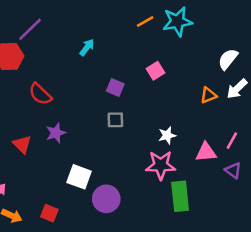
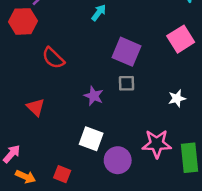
pink square: (155, 71) -> (181, 39), moved, size x1.5
purple square: (115, 88) -> (126, 52), size x1.6
purple star: (56, 133) -> (94, 96), moved, turned -30
pink star: (161, 165) -> (157, 144), moved

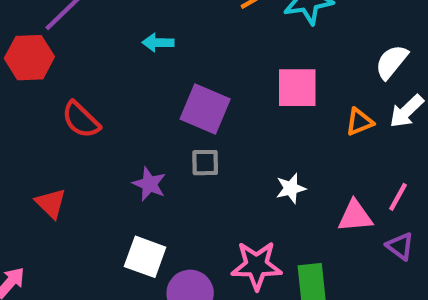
cyan arrow: (99, 13) -> (158, 43), turned -126
pink square: (181, 39) -> (297, 88), turned 32

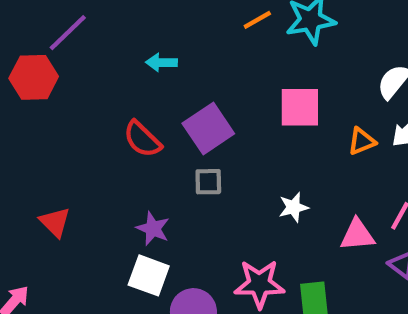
purple square: (205, 109) -> (208, 128), turned 33
red semicircle: (81, 120) -> (142, 139), moved
purple star: (149, 184) -> (153, 229), moved

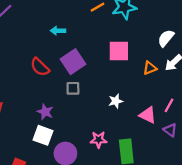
cyan arrow: (161, 62) -> (58, 31), moved
pink triangle: (357, 235) -> (148, 115), turned 30
pink star: (259, 284) -> (99, 140), size x0.7

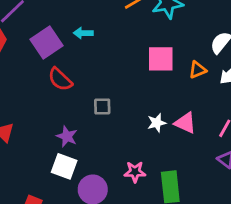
purple square: (73, 62) -> (46, 43), moved
orange triangle: (150, 68) -> (198, 70), moved
pink triangle: (148, 115) -> (185, 123), moved

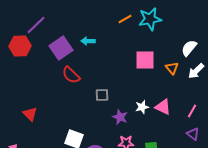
orange triangle: (198, 70) -> (172, 68), turned -48
purple star: (67, 136) -> (120, 117), moved

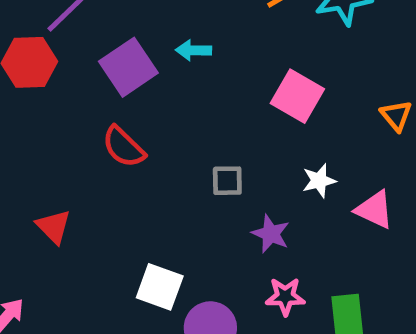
pink square: (145, 60) -> (297, 96), moved, turned 30
red semicircle: (71, 75) -> (123, 147), moved
white star: (142, 107) -> (319, 181), moved

